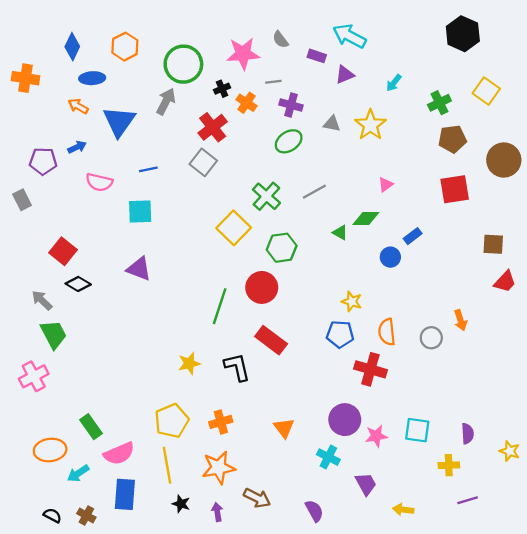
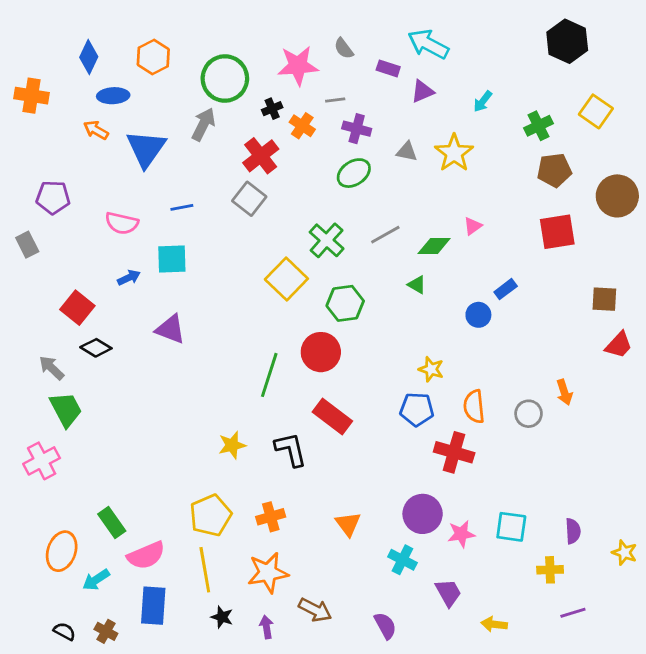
blue arrow: (77, 147) -> (129, 278), moved
green diamond: (366, 218) -> (434, 246), moved
orange ellipse: (50, 450) -> (62, 551), turned -64

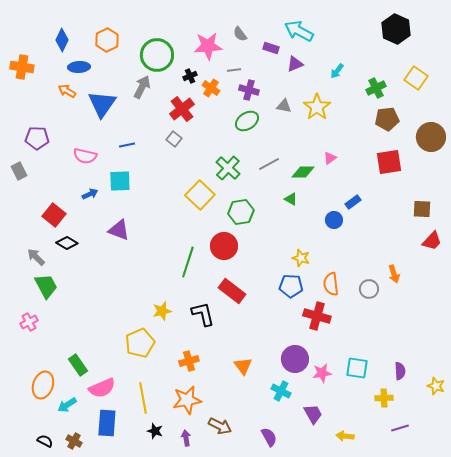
gray square: (249, 199) -> (174, 139), size x0.7
pink cross: (42, 461) -> (29, 322), size x0.7
yellow pentagon: (211, 515) -> (140, 343), moved

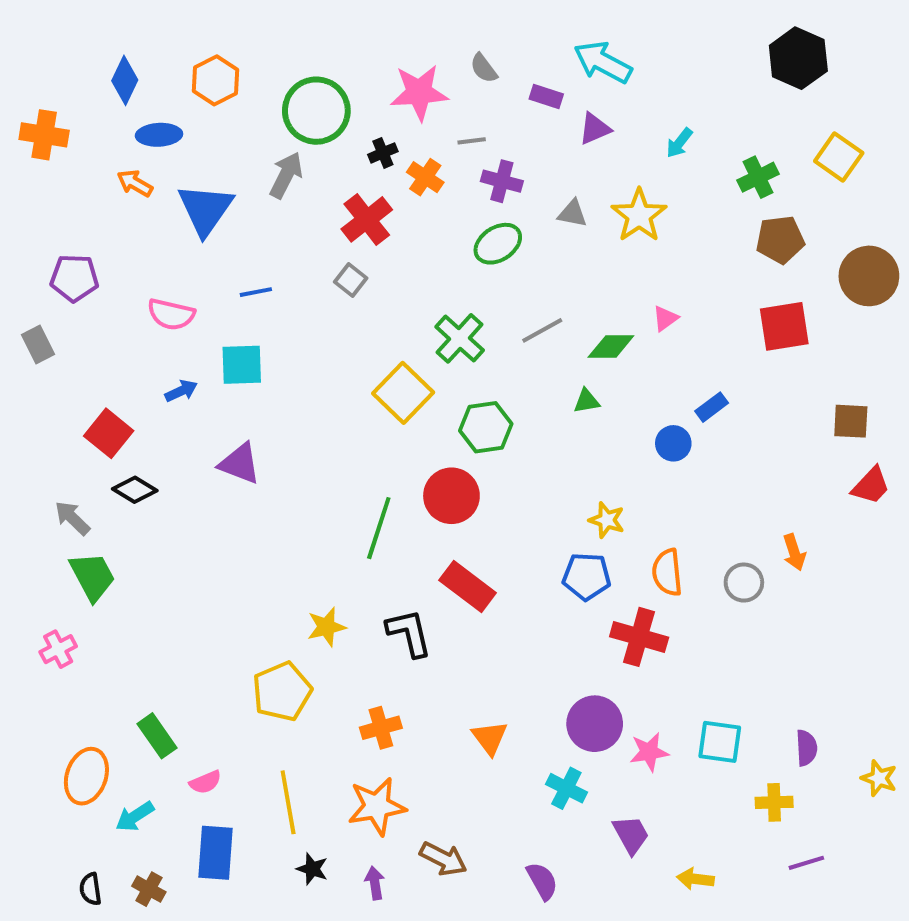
green triangle: (291, 199) -> (587, 401), turned -40
pink semicircle: (102, 388) -> (205, 782), size x0.6
black semicircle: (45, 441) -> (90, 889), turned -126

